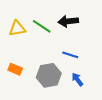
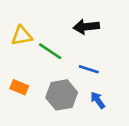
green line: (42, 26) -> (50, 51), moved

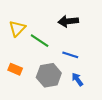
yellow triangle: (22, 36) -> (17, 28), turned -36

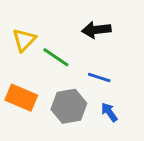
orange rectangle: (15, 69) -> (21, 98), size x1.5

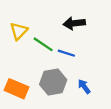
blue line: (99, 77) -> (66, 53), moved
orange rectangle: (21, 98) -> (17, 89), moved

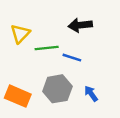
green line: (43, 44) -> (47, 48), turned -40

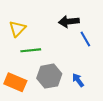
green line: (47, 48) -> (31, 50), moved
blue line: (72, 58) -> (85, 39), moved, turned 42

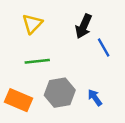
black arrow: (69, 22) -> (84, 26), turned -60
yellow triangle: (17, 29) -> (32, 24), moved

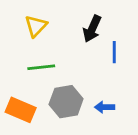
blue line: (104, 47) -> (114, 52), turned 30
blue arrow: (95, 98) -> (105, 107), turned -54

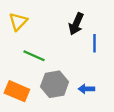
yellow triangle: (36, 26) -> (18, 22), moved
green line: (41, 67) -> (34, 56), turned 30

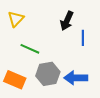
blue arrow: (86, 89) -> (76, 78), size x1.6

